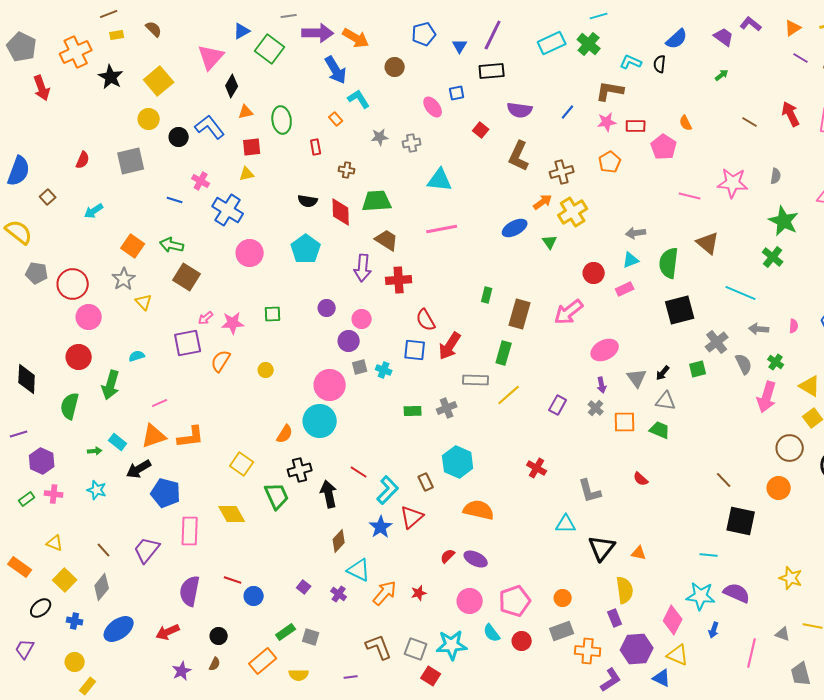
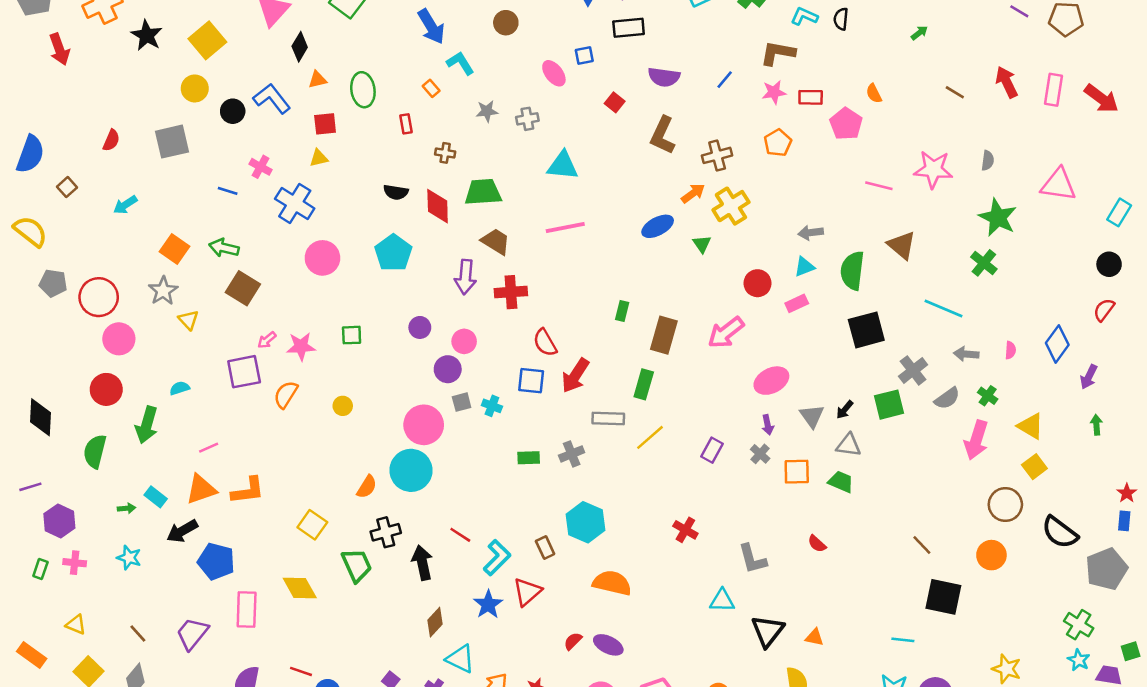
gray semicircle: (744, 364) -> (947, 398), turned 80
green square: (698, 369) -> (889, 405), size x1.4
green rectangle: (27, 499) -> (40, 569), turned -35

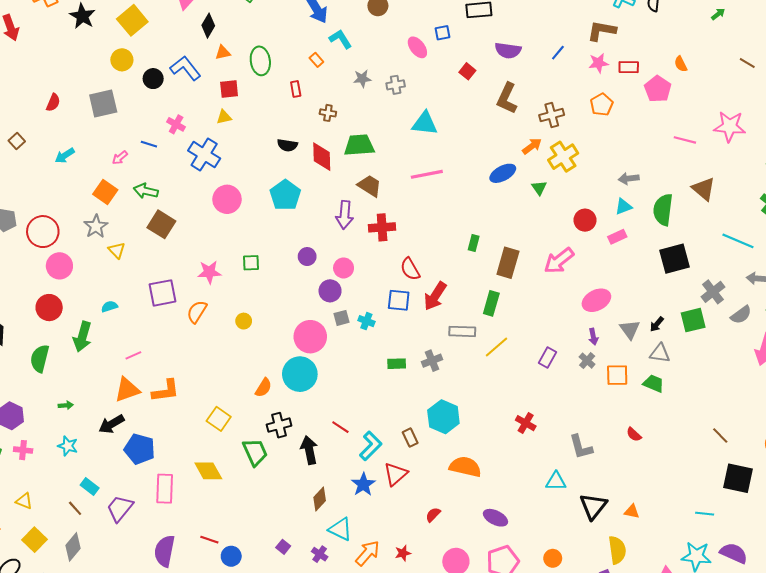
pink arrow: (267, 340) -> (120, 158), moved
cyan rectangle: (156, 497) -> (90, 487), moved
purple ellipse: (608, 645) -> (495, 518), moved

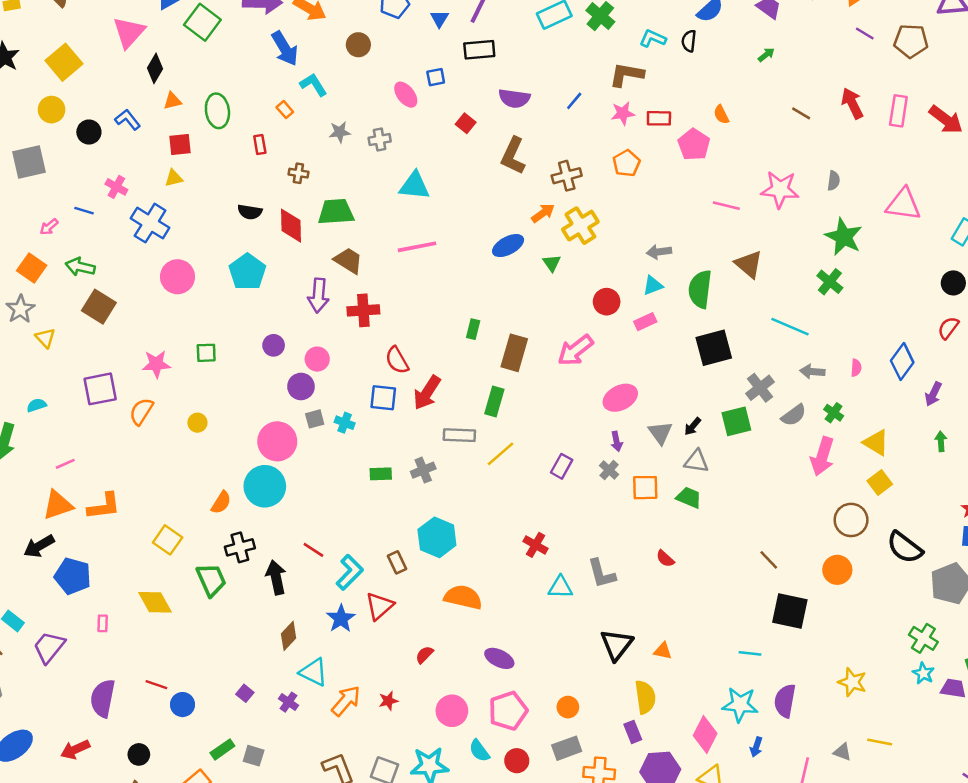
blue L-shape: (185, 68) -> (128, 120), size x0.7
cyan triangle: (556, 481) -> (560, 587), moved
pink rectangle: (165, 489) -> (103, 623), size x0.5
purple semicircle: (734, 553) -> (785, 701), turned -104

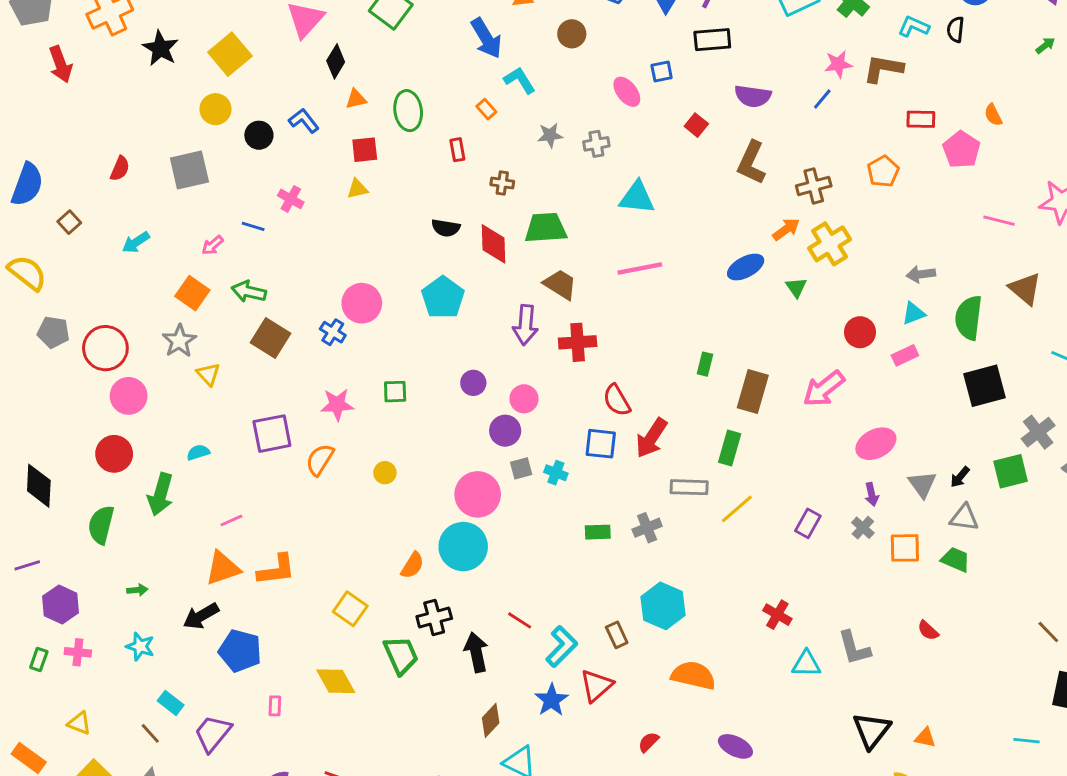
pink star: (623, 113) -> (838, 64), moved
blue cross: (150, 223) -> (333, 332), moved, size x0.6

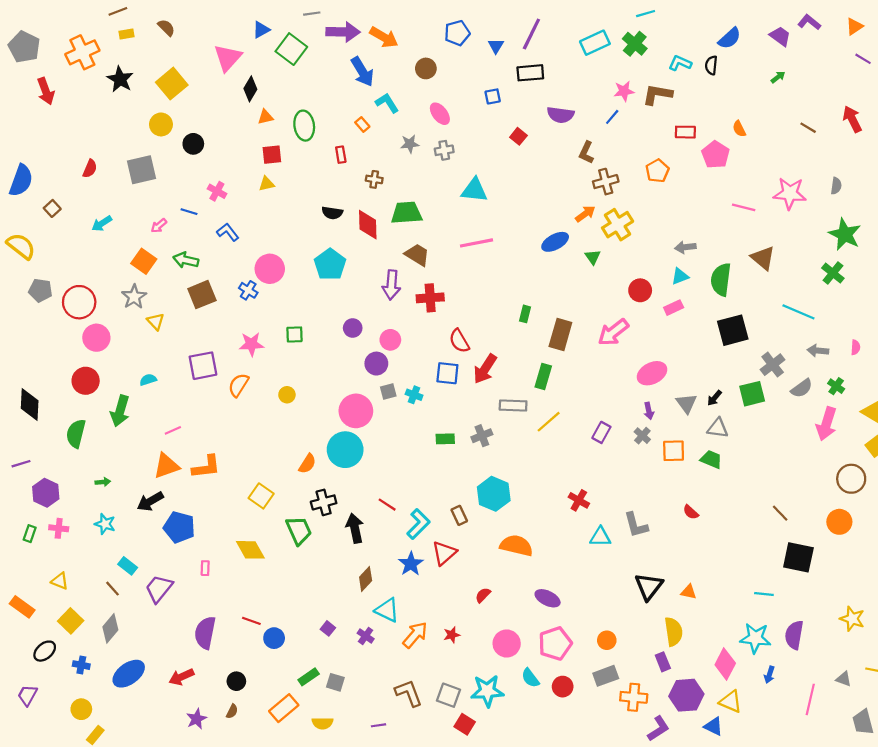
pink ellipse: (627, 92) -> (440, 114), moved
blue L-shape: (304, 121) -> (228, 232), moved
brown L-shape: (751, 163) -> (586, 152), moved, size x0.7
brown square: (271, 338) -> (202, 295), turned 36

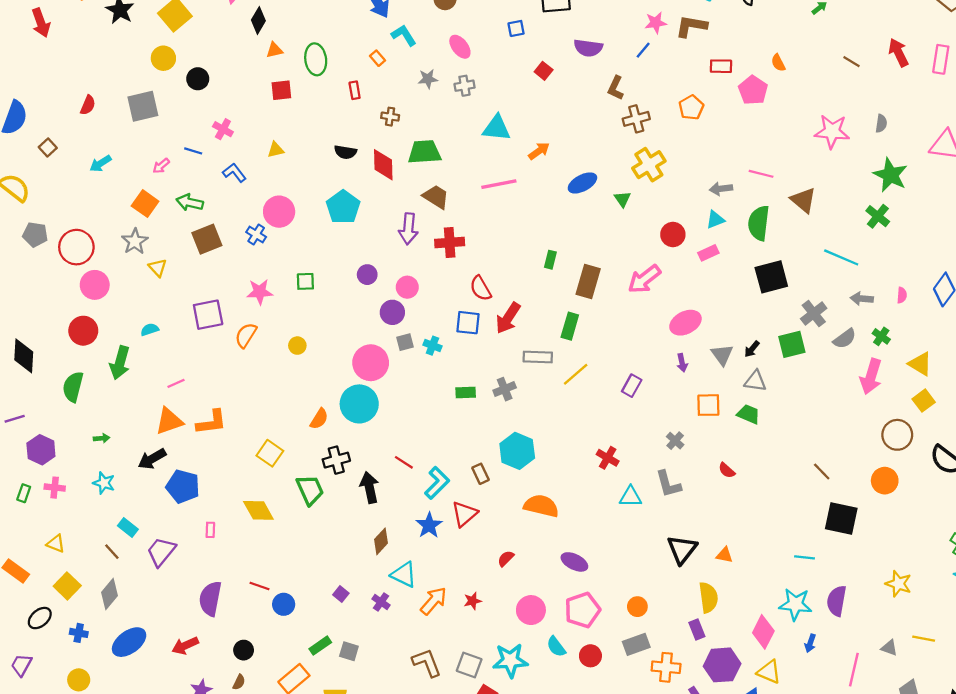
yellow triangle: (267, 184) -> (276, 150), moved
pink line: (744, 207) -> (761, 174), moved
orange arrow: (585, 214) -> (539, 151), moved
gray cross: (642, 436) -> (675, 441), moved

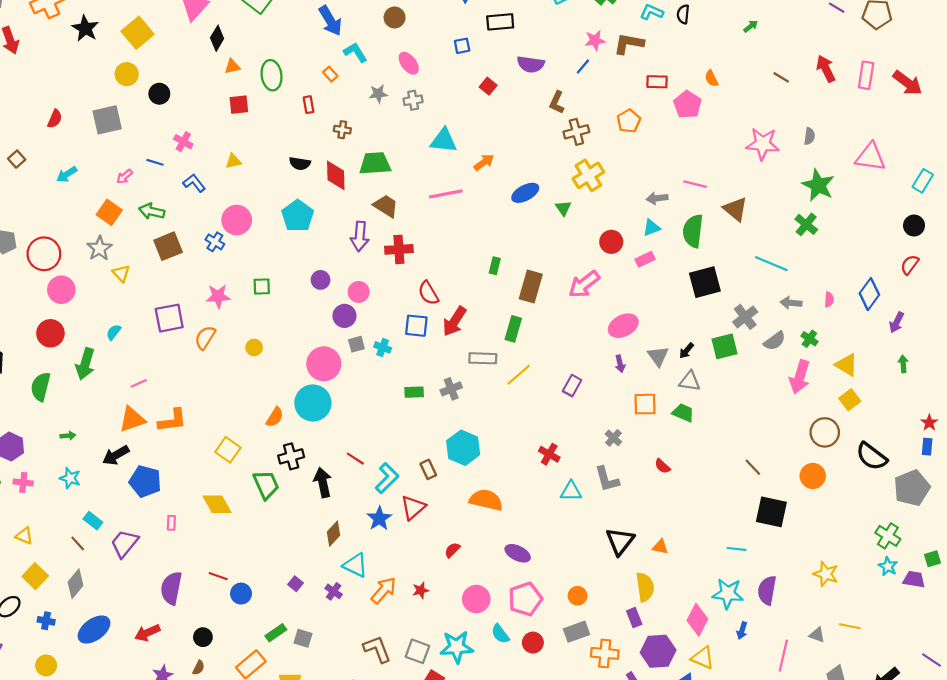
cyan semicircle: (150, 330) -> (114, 332), turned -35

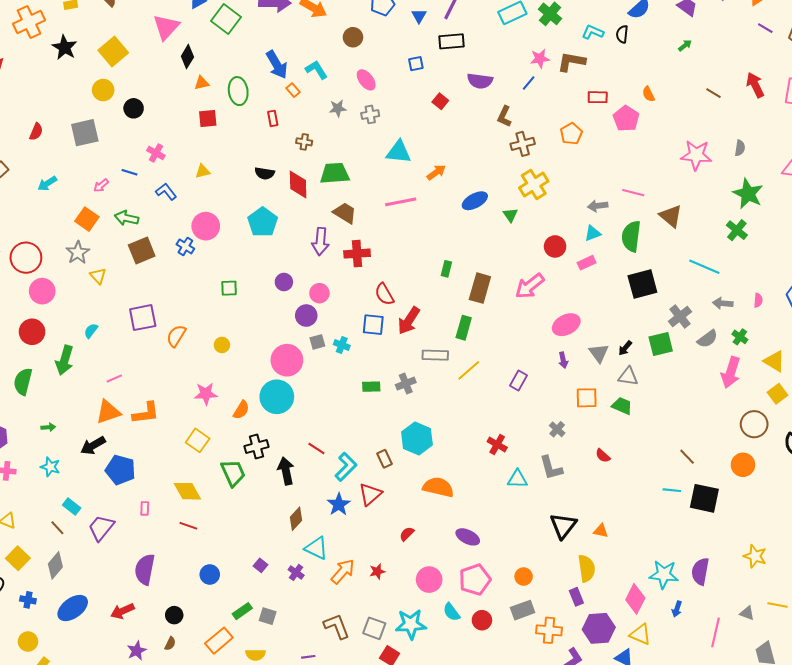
blue arrow: (330, 21) -> (277, 65), moved
pink star: (218, 296) -> (206, 394), moved
cyan line: (737, 549) -> (672, 490), moved
red line: (218, 576) -> (188, 526), moved

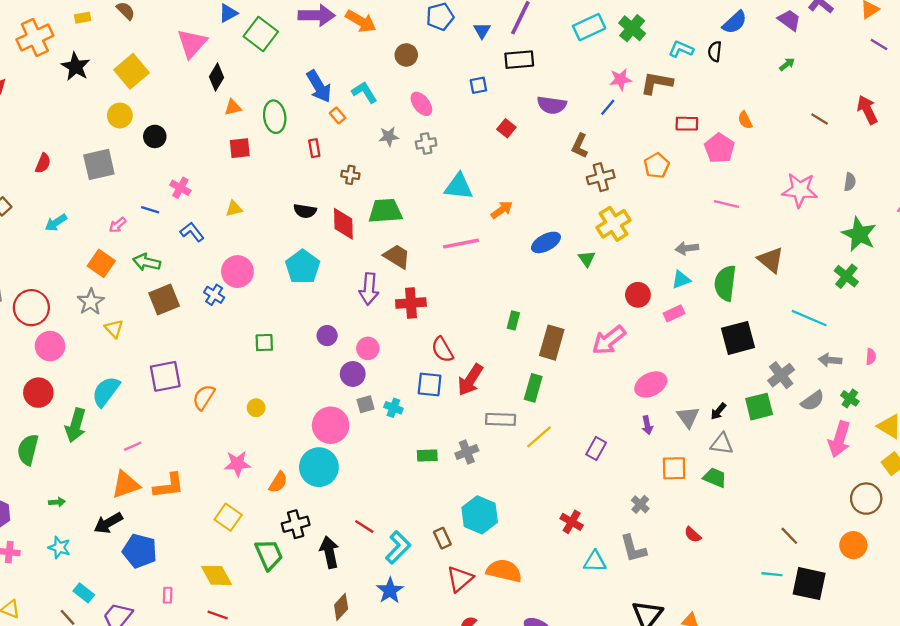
pink line: (633, 193) -> (726, 204), moved
cyan semicircle: (91, 331) -> (106, 391), size x1.8
red triangle: (370, 494) -> (460, 579), moved

